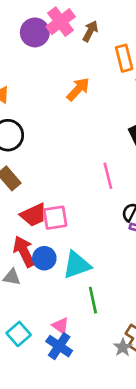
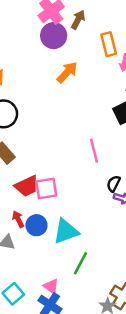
purple circle: (35, 32) -> (54, 36), moved
red arrow: (24, 251) -> (18, 219), size x0.6
green line: (93, 300) -> (81, 263), turned 40

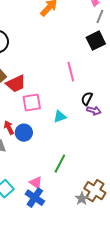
red trapezoid: (27, 186) -> (16, 84), moved
cyan triangle: (66, 231) -> (60, 117), moved, size x0.6

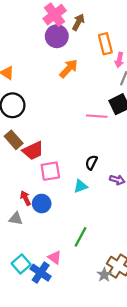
pink line: (71, 72) -> (97, 116), moved, turned -72
black semicircle: (87, 99) -> (91, 162), moved
blue cross: (35, 198) -> (41, 273), moved

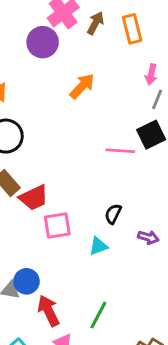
purple circle: (57, 36) -> (43, 42), moved
orange rectangle: (105, 44) -> (132, 29), moved
red arrow: (25, 198) -> (48, 311), moved, size x1.5
blue circle: (42, 204) -> (26, 281), moved

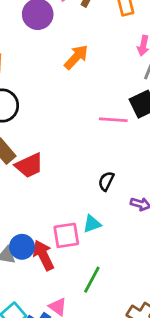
pink square: (57, 226) -> (66, 235), moved
cyan triangle: (98, 246) -> (92, 224), moved
red arrow: (48, 311) -> (43, 255), moved

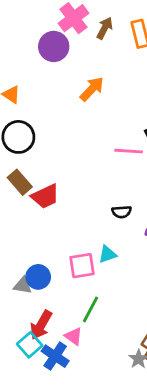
black semicircle: (106, 181) -> (122, 212), turned -120
red arrow: (43, 255) -> (41, 325), moved, turned -124
green line: (92, 280) -> (90, 309), moved

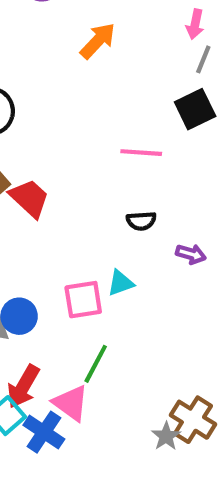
pink line: (129, 151) -> (141, 153), moved
red trapezoid: (45, 196) -> (29, 198), turned -112
pink triangle: (74, 336) -> (71, 403), size x1.4

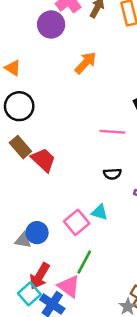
cyan triangle: (121, 283) -> (100, 212), turned 36
pink square: (83, 300) -> (77, 222), turned -30

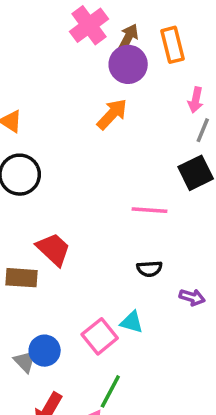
purple circle: (51, 24) -> (128, 64), moved
brown rectangle: (20, 147) -> (21, 278), moved, turned -45
gray triangle: (23, 240) -> (25, 361), turned 36

